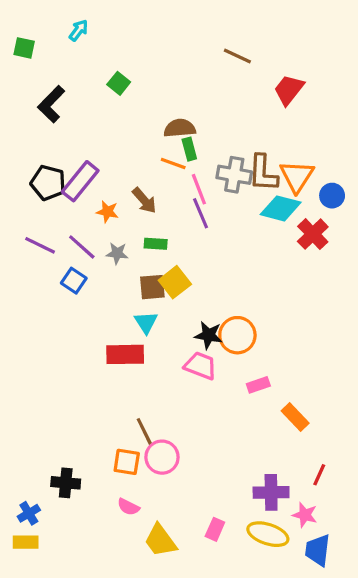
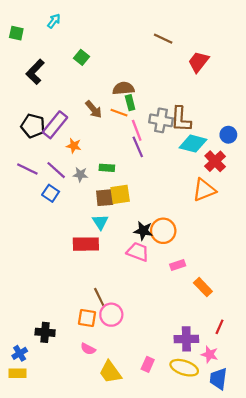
orange triangle: (297, 176) -> (204, 190), moved, turned 35
brown arrow: (144, 200) -> (94, 109), moved
yellow square: (175, 282) -> (120, 194), turned 30

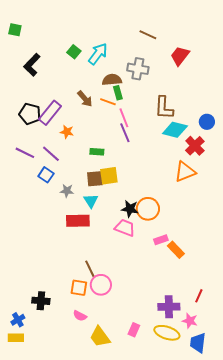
cyan arrow: (54, 21) -> (98, 54), moved, size x1.6
gray cross: (161, 120) -> (138, 69), moved
gray star: (80, 174) -> (67, 191), moved
orange rectangle: (203, 287) -> (176, 250), moved

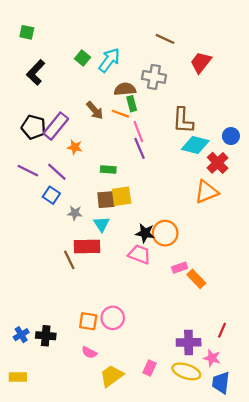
green square: (15, 30) -> (27, 32), moved
brown line: (90, 269) -> (69, 260), moved
blue cross: (18, 320) -> (21, 335), moved
yellow trapezoid: (100, 337) -> (112, 376), turned 90

